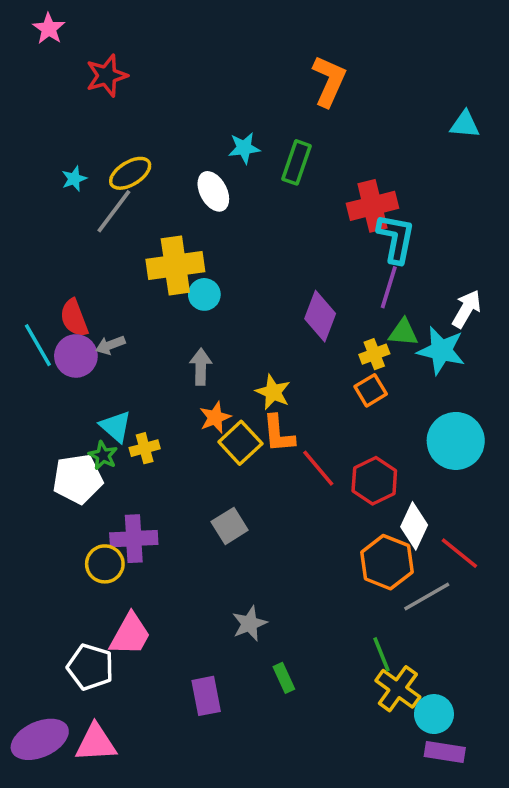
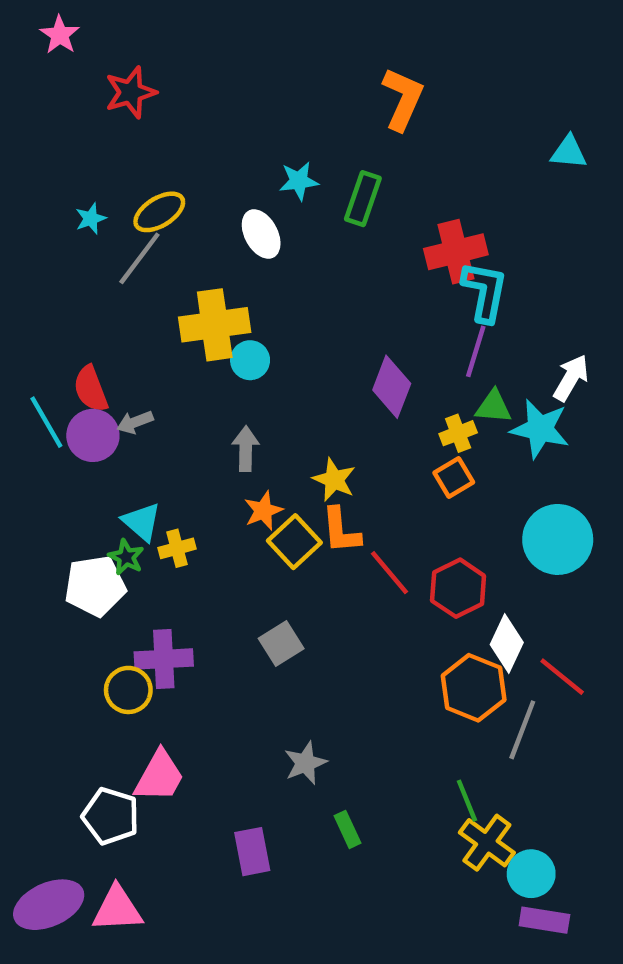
gray line: (427, 596) -> (522, 730), turned -39

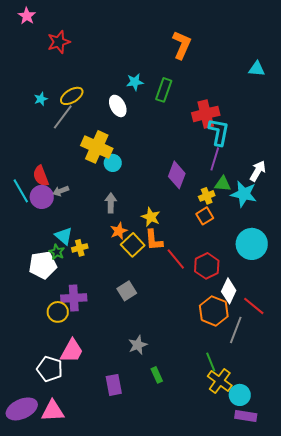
yellow cross: (215, 325) -> (97, 147), turned 32

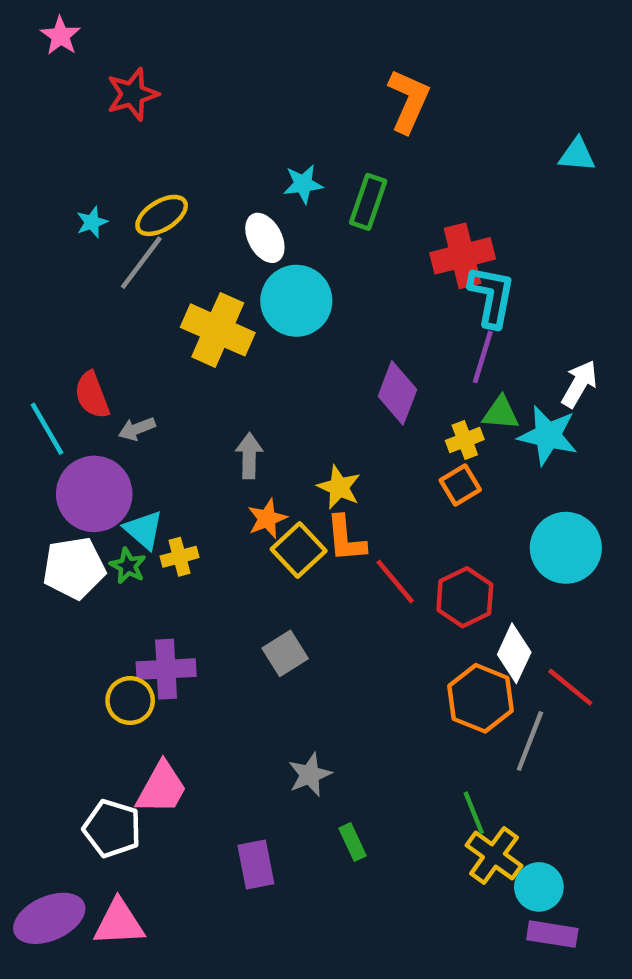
cyan circle: (113, 163) -> (296, 301), moved, size x1.8
purple circle: (42, 197) -> (94, 494), moved, size x1.4
white pentagon: (43, 265) -> (74, 568), moved

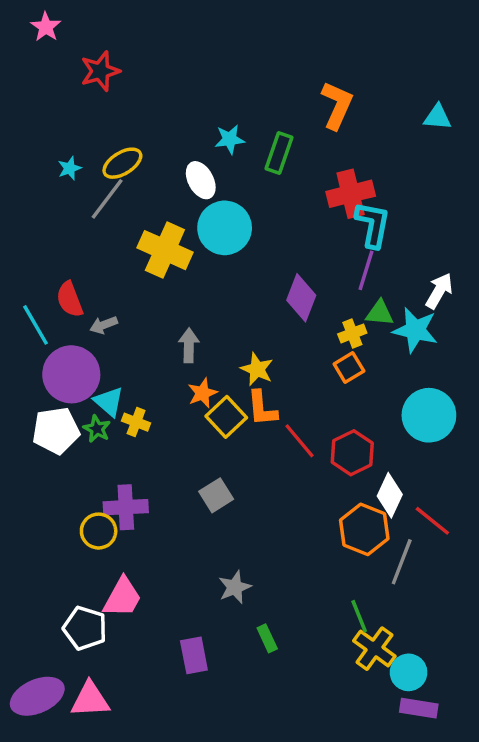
orange L-shape: (409, 101) -> (337, 105), moved
yellow cross: (180, 557) -> (136, 422), turned 36

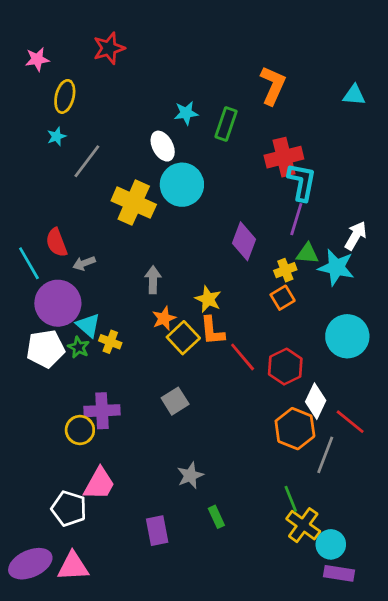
pink star: (46, 27) -> (37, 59), moved, turned 30
red star: (100, 71) -> (109, 48), moved
yellow ellipse: (122, 163) -> (65, 96), moved, turned -44

